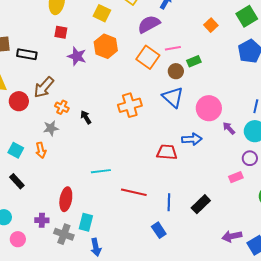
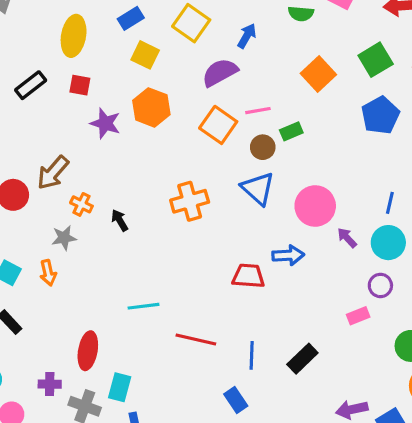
orange square: (211, 25) -> (318, 74), size x1.5
black rectangle: (27, 54) -> (31, 85), moved, turned -48

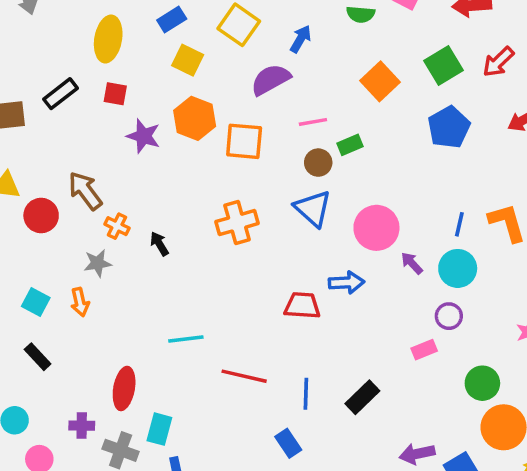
orange square: (218, 125) -> (244, 141), moved, turned -30
brown arrow: (53, 173) -> (85, 191), turned 102

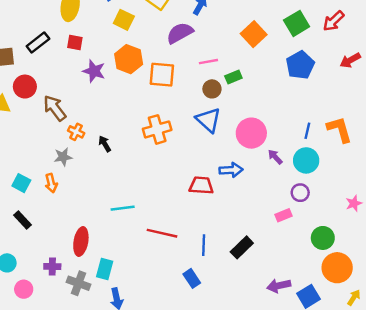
red circle: (41, 216) -> (25, 87), moved

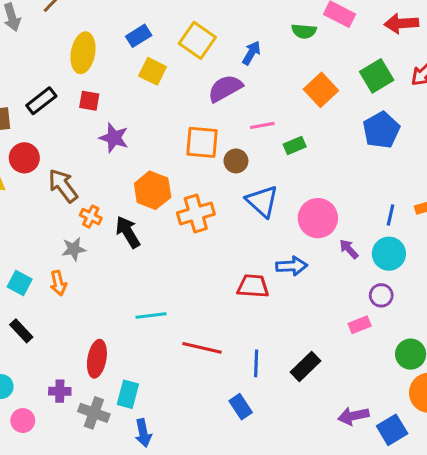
orange hexagon: (129, 59) -> (153, 190), moved
brown circle: (212, 89) -> (236, 161), moved
black arrow: (105, 144) -> (128, 232), size x1.5

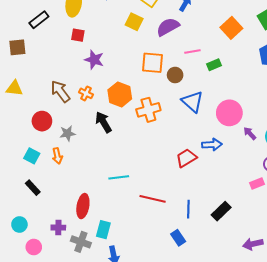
yellow square: (153, 71) -> (134, 22), moved
black rectangle: (41, 101) -> (39, 20), moved
red circle: (24, 158) -> (42, 121), moved
orange cross: (91, 217) -> (86, 93), moved
red trapezoid: (253, 286) -> (186, 158), turned -35

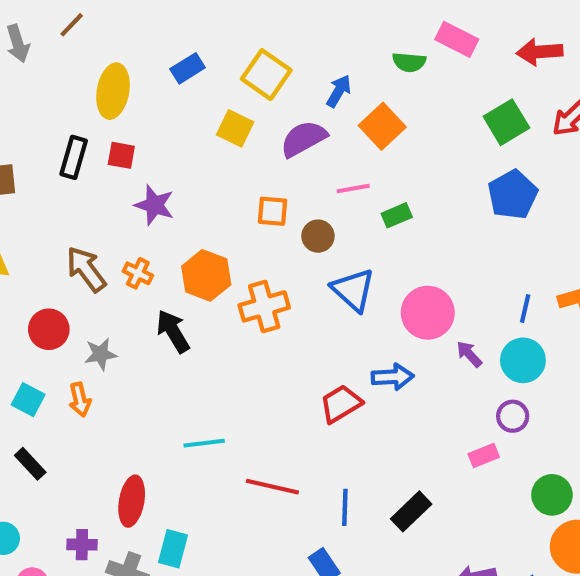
black rectangle: (39, 20) -> (74, 157), moved, turned -36
orange square: (231, 28) -> (382, 126), moved
orange square: (153, 63) -> (272, 211), size x0.7

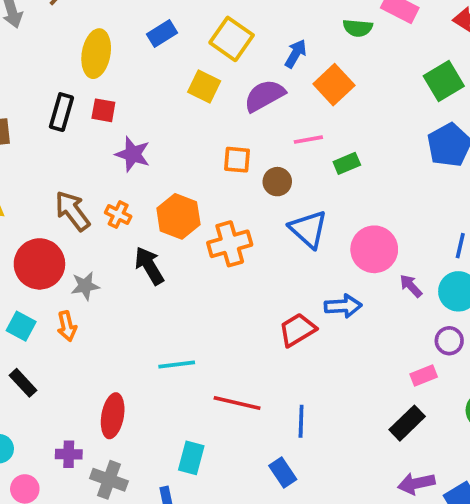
red circle: (49, 329) -> (39, 264), size x1.4
black rectangle: (411, 511) -> (407, 423), moved
cyan rectangle: (173, 549) -> (191, 458), moved

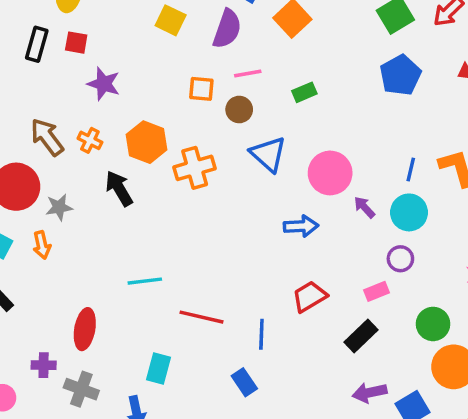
purple semicircle: (264, 96) -> (227, 29), turned 138
pink line: (308, 140) -> (248, 73), moved
red trapezoid: (297, 330) -> (310, 296), moved

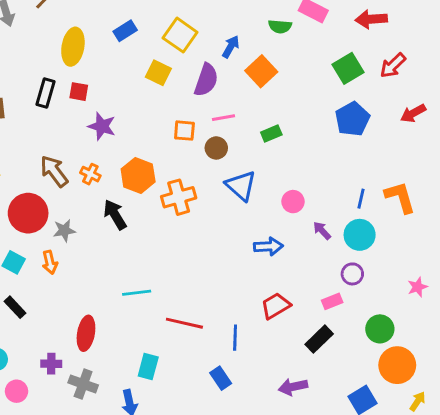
pink circle: (330, 173) -> (293, 202), size x0.6
purple arrow: (370, 393) -> (293, 387), moved

